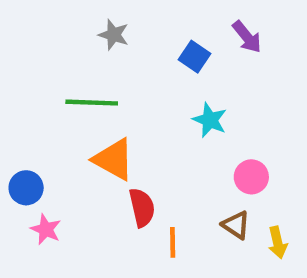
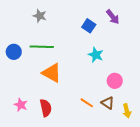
gray star: (114, 35) -> (40, 16), moved
blue circle: (26, 188) -> (14, 52), moved
red semicircle: (142, 207) -> (46, 108), moved
orange line: (173, 242) -> (87, 103), moved, turned -56

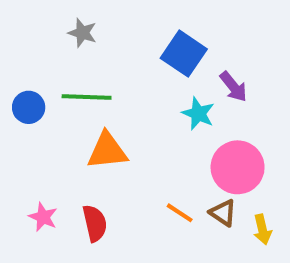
purple arrow: (113, 17) -> (233, 87), moved
blue square: (89, 26) -> (184, 54), size x1.5
orange triangle: (52, 73) -> (107, 151), turned -35
pink circle: (115, 81) -> (238, 167), size x1.6

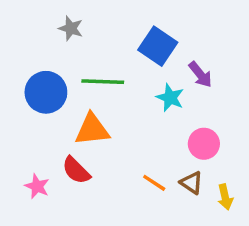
green line: (87, 97) -> (103, 82), moved
blue circle: (29, 107) -> (46, 92), moved, size x1.5
pink circle: (238, 167) -> (204, 144), size x0.7
red semicircle: (95, 223) -> (76, 170), moved, turned 148

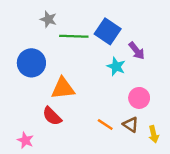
green line: (103, 82) -> (74, 36), moved
pink star: (37, 186) -> (25, 140), moved

